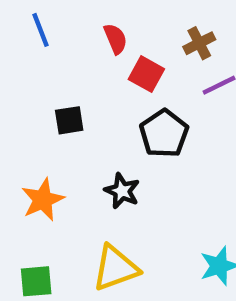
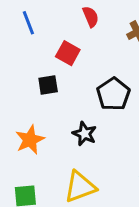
red semicircle: (115, 39) -> (91, 17), moved
red square: (146, 74) -> (68, 53), moved

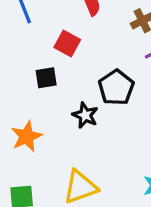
black star: (85, 134) -> (85, 115), moved

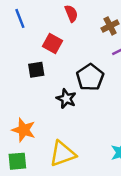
orange star: (27, 136) -> (24, 130), moved, turned -30

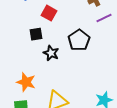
black star: (66, 99) -> (51, 53), moved

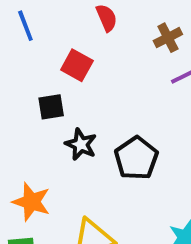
black pentagon: (79, 40) -> (136, 158), moved

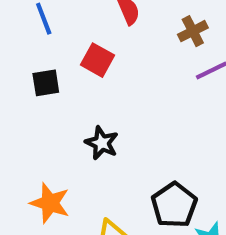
black square: (51, 107) -> (46, 83), moved
black pentagon: (136, 158) -> (174, 205), moved

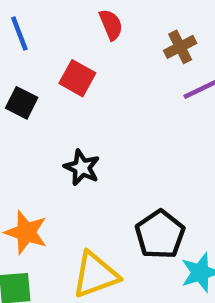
black square: (46, 83) -> (22, 103), turned 36

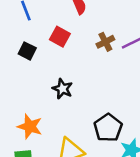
brown cross: (180, 47) -> (105, 42), moved

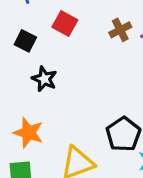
black star: (62, 89) -> (44, 79), moved

